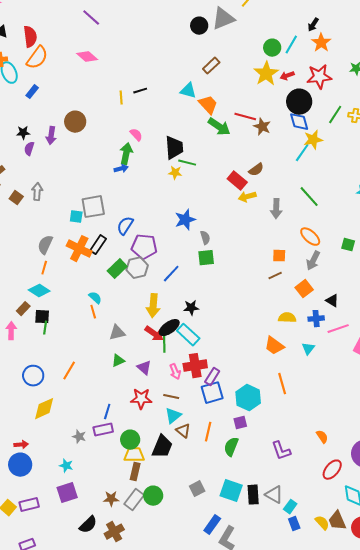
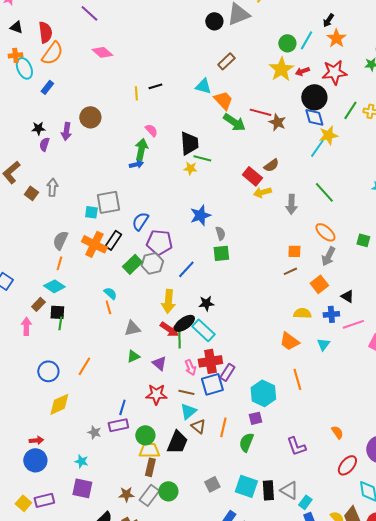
purple line: (91, 18) -> (89, 13), moved
blue square: (212, 393) -> (212, 384), moved
purple square: (67, 493) -> (82, 488), turned 30

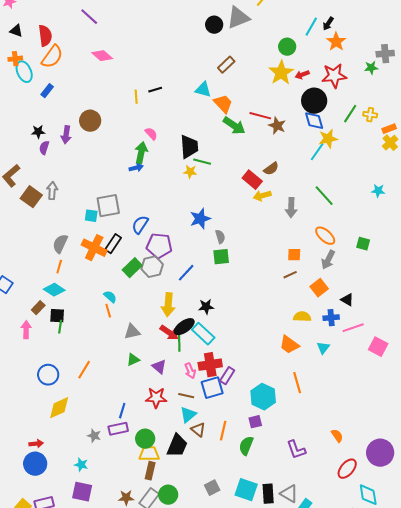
cyan line: (306, 40) -> (311, 27), moved
brown square: (31, 193) -> (31, 197), size x1.5

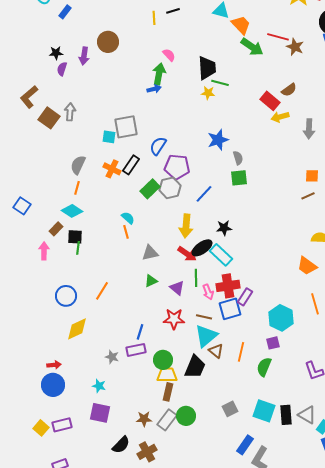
orange cross: (94, 248) -> (112, 169), size x0.7
green line: (179, 343) -> (196, 278), moved
cyan triangle: (188, 415) -> (206, 336), size x1.4

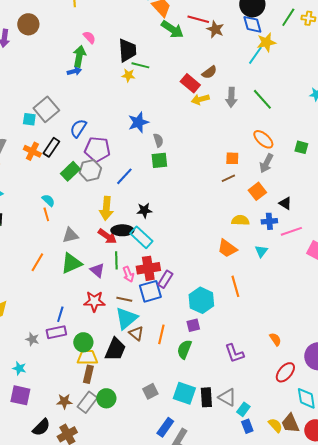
gray square: (126, 127) -> (46, 109), turned -30
gray arrow: (309, 129) -> (231, 97), moved
black ellipse: (202, 248) -> (122, 230), turned 35
green triangle: (151, 281) -> (71, 263), size x1.6
orange line: (102, 291) -> (37, 262), moved

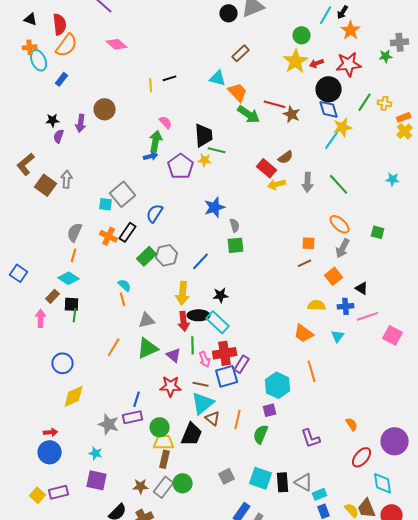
purple pentagon: (97, 149) -> (181, 166), moved, turned 30
red arrow: (107, 236) -> (184, 321), turned 48
gray star: (32, 339) -> (109, 424), size x1.5
cyan rectangle: (243, 409) -> (320, 494), turned 32

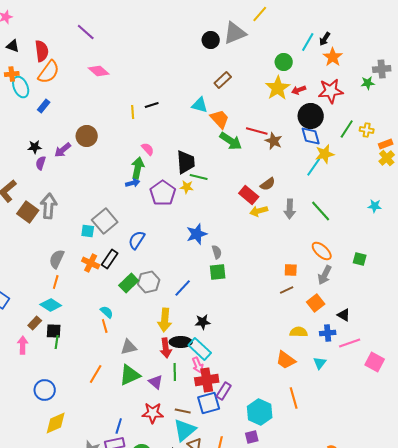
purple arrow: (81, 123) -> (63, 150), turned 42
gray arrow: (67, 179) -> (49, 206), size x1.4
pink arrow: (205, 359) -> (198, 365), moved

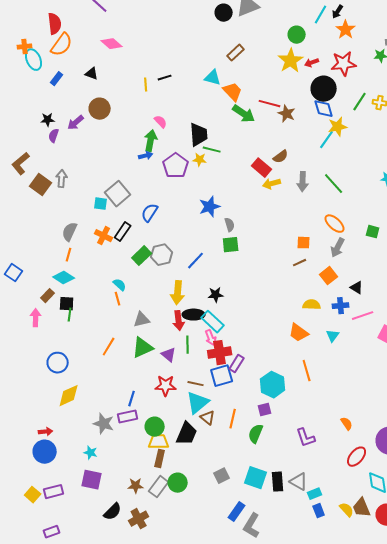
black triangle: (13, 46) -> (92, 74), moved
gray arrow: (49, 206) -> (62, 179), size x0.7

